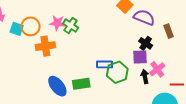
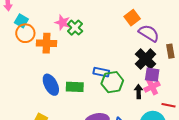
orange circle: (30, 26) -> (25, 33), moved
black cross: (146, 43) -> (146, 59), size x1.5
purple square: (140, 57) -> (152, 75), moved

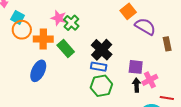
black cross: (146, 59) -> (102, 50), moved
purple square: (152, 75) -> (136, 67), moved
green hexagon: (112, 82) -> (101, 86), moved
blue ellipse: (51, 85) -> (38, 71), moved, turned 55
green rectangle: (75, 87) -> (66, 49), moved, turned 48

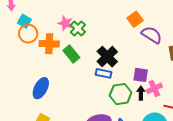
blue ellipse: (38, 71) -> (41, 88), moved
green hexagon: (101, 86) -> (121, 94), moved

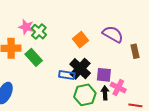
orange square: (135, 19) -> (81, 40), moved
black cross: (107, 57) -> (80, 69), moved
pink cross: (154, 88) -> (118, 88), turned -35

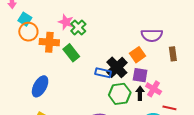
purple semicircle: (113, 34) -> (152, 35), turned 145
orange square: (81, 40) -> (137, 55), moved

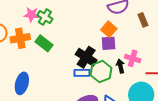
black cross: (117, 67) -> (86, 57), moved
blue rectangle: (103, 73) -> (82, 73), moved
purple square: (140, 75) -> (109, 43), moved

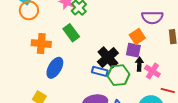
orange cross: (20, 38) -> (41, 44), moved
black arrow: (120, 66) -> (139, 64), moved
blue ellipse: (22, 83) -> (55, 68), moved

